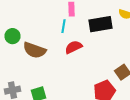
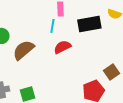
brown semicircle: (34, 50) -> (23, 50), turned 120

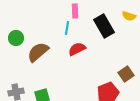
black rectangle: (89, 24) -> (104, 26), turned 70

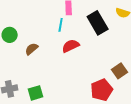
brown semicircle: (38, 52) -> (32, 49), size x0.6

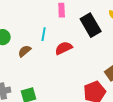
cyan line: (61, 25) -> (44, 34), moved

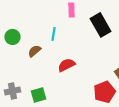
red semicircle: (64, 48) -> (66, 65), moved

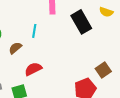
red semicircle: (66, 65) -> (33, 69), moved

